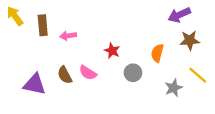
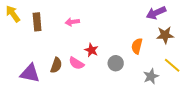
pink arrow: (68, 36) -> (72, 22), moved
red star: (112, 51) -> (91, 50), moved
brown semicircle: (65, 75) -> (56, 65), turned -133

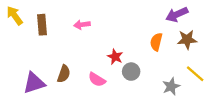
orange semicircle: (137, 46) -> (156, 42), moved
red star: (91, 50) -> (115, 57), moved
pink semicircle: (76, 63) -> (97, 80), moved
purple triangle: (30, 73) -> (34, 83), turned -30

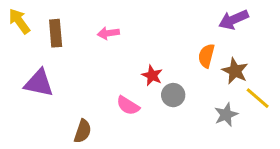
brown star: (187, 40) -> (235, 71), moved, turned 30
brown semicircle: (64, 74) -> (83, 131), moved
purple triangle: (34, 83) -> (39, 83), moved, turned 30

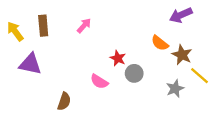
yellow arrow: (19, 21) -> (15, 31), moved
pink arrow: (108, 33) -> (84, 26), turned 140
orange semicircle: (206, 56) -> (160, 43), turned -66

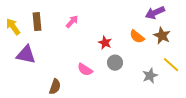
brown star: (182, 55) -> (162, 36), moved
red star: (118, 58) -> (105, 43), moved

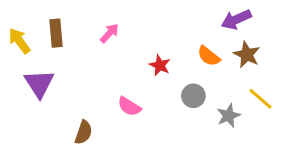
purple triangle: (26, 55) -> (39, 84), turned 45
gray circle: (115, 63) -> (193, 96), moved

